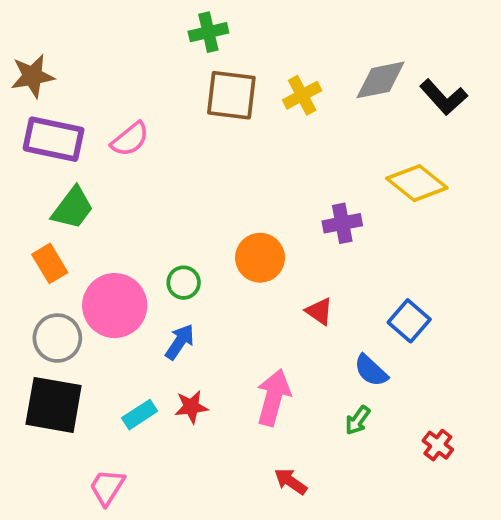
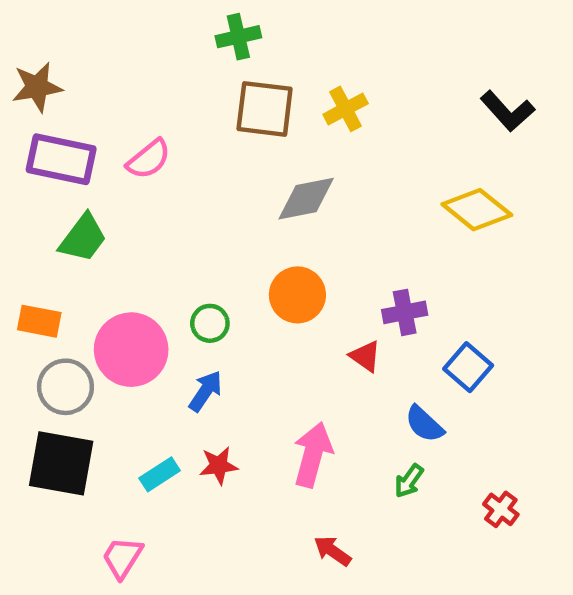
gray diamond: (380, 80) -> (306, 199), moved
purple cross: (342, 223) -> (405, 312), moved
orange rectangle: (50, 263) -> (39, 321), moved, turned -48

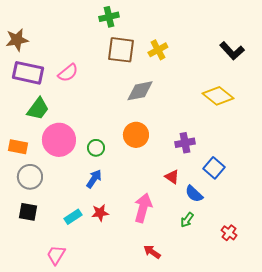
pink circle: (131, 350) -> (59, 140), moved
red triangle: (365, 356) -> (172, 177), moved
black square: (61, 463) -> (28, 212), size x0.6

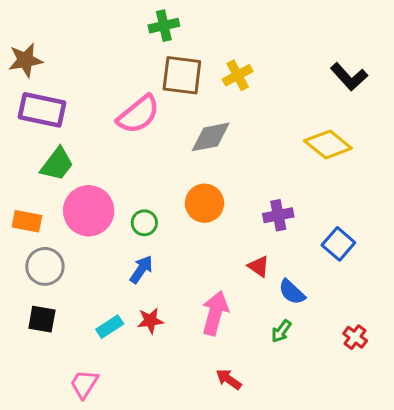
pink semicircle: (68, 73) -> (138, 114), moved, size x1.4
blue square: (214, 168) -> (338, 244), moved
red cross: (229, 233) -> (355, 337), moved

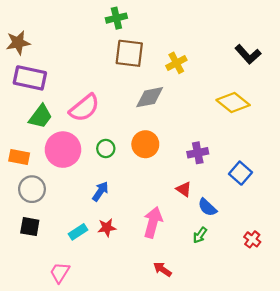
yellow cross: (238, 75) -> (176, 63), moved
pink semicircle: (138, 114) -> (84, 108), moved
green circle: (144, 223) -> (106, 149), moved

